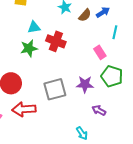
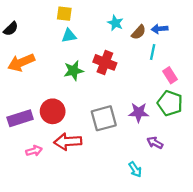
blue arrow: (103, 12) -> (160, 29), turned -152
cyan triangle: (34, 27) -> (69, 36), moved
cyan line: (115, 32) -> (153, 52), moved
pink rectangle: (100, 52) -> (170, 75), moved

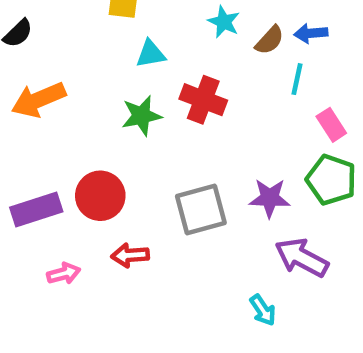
cyan triangle: (69, 36) -> (151, 54), moved
red arrow: (68, 142) -> (130, 255), size x0.7
purple arrow: (155, 143) -> (302, 258), size x1.6

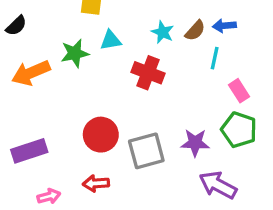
cyan star: (224, 22) -> (163, 32), moved
green star: (141, 116) -> (75, 53), moved
red circle: (100, 196) -> (101, 135), moved

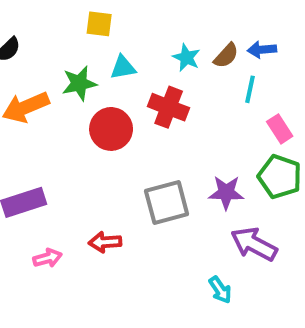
red circle: (101, 135) -> (111, 129), moved

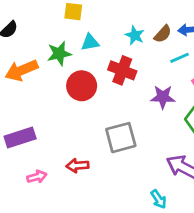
cyan line: (250, 89) -> (180, 58), turned 54
purple star: (226, 193) -> (163, 97), moved

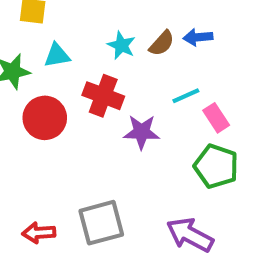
cyan line: (180, 58) -> (186, 96), moved
purple star: (163, 97) -> (142, 132), moved
gray square: (121, 138) -> (101, 223), moved

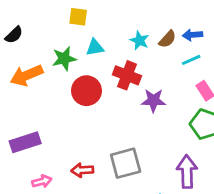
cyan line: (186, 96) -> (191, 60), moved
purple arrow: (190, 235) -> (187, 172), turned 60

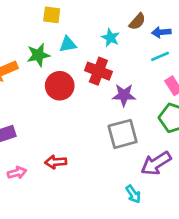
brown semicircle: (167, 39) -> (137, 22), moved
gray square: (126, 163) -> (123, 134), moved
purple arrow: (187, 172) -> (156, 163), turned -120

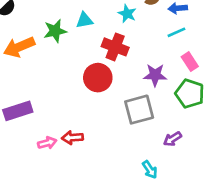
red circle: (60, 86) -> (98, 78), moved
purple star: (124, 95) -> (155, 75), moved
purple arrow: (156, 163) -> (172, 139), size x0.6
pink arrow: (17, 173) -> (47, 143), moved

